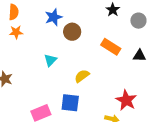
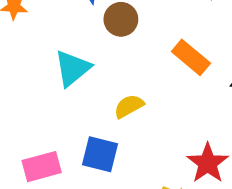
cyan triangle: (50, 60) -> (72, 68), size x1.5

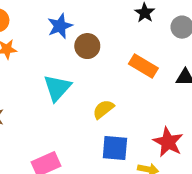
blue square: (100, 154) -> (115, 148), moved

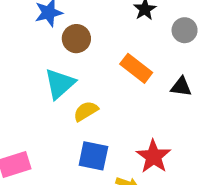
cyan triangle: (57, 88) -> (60, 84), moved

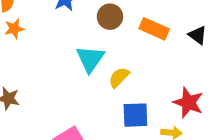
brown circle: (76, 39) -> (110, 17), moved
black triangle: (181, 87) -> (198, 35), turned 42

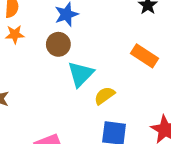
brown circle: (110, 17) -> (58, 44), moved

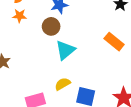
yellow semicircle: (104, 96) -> (63, 84), moved

